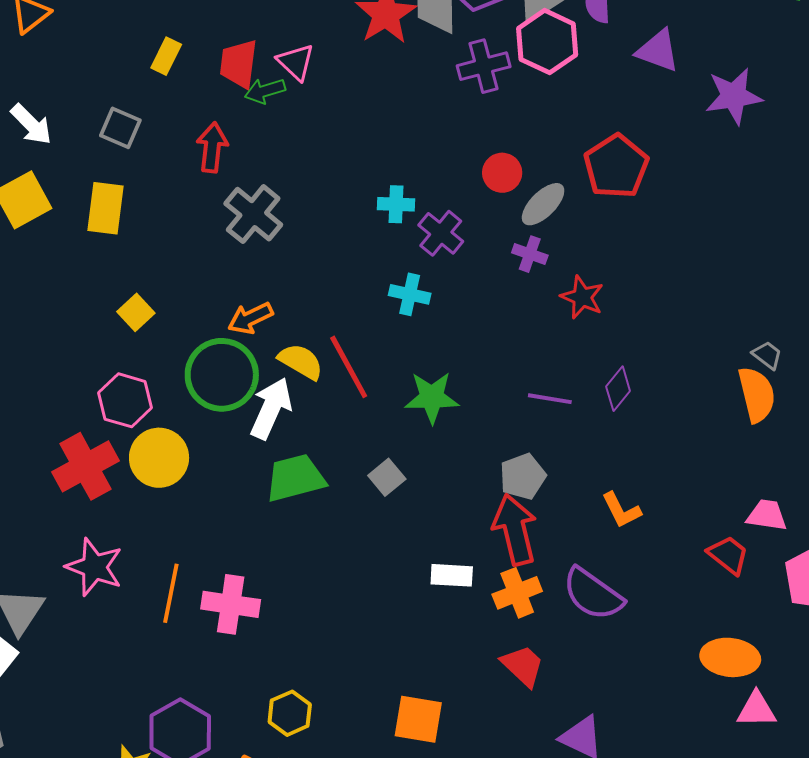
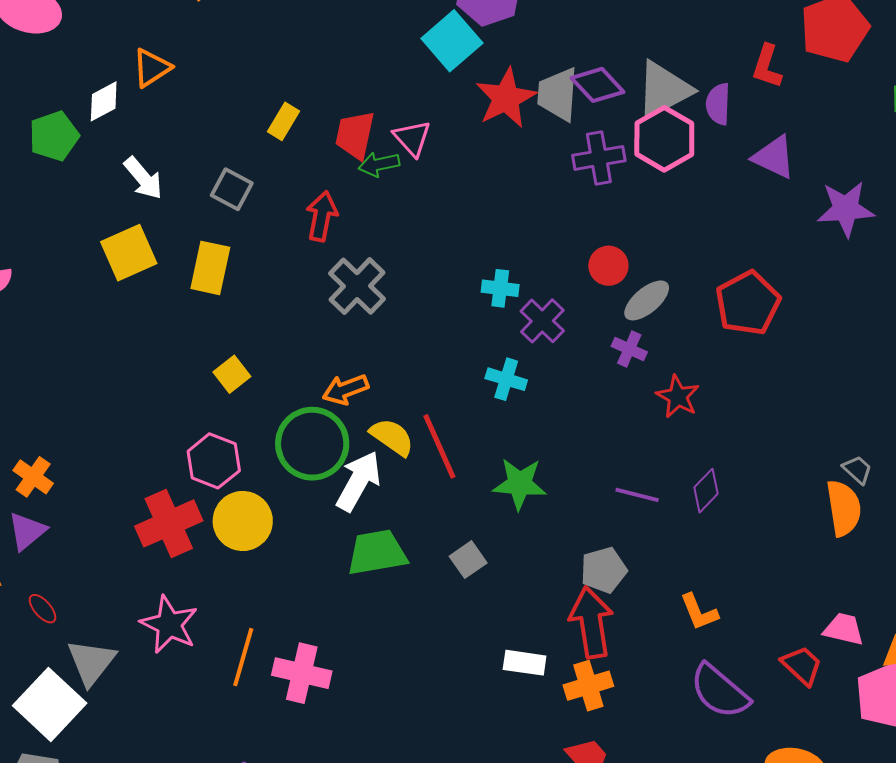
red pentagon: (616, 166) -> (748, 303), moved
purple semicircle: (593, 594) -> (720, 691), moved

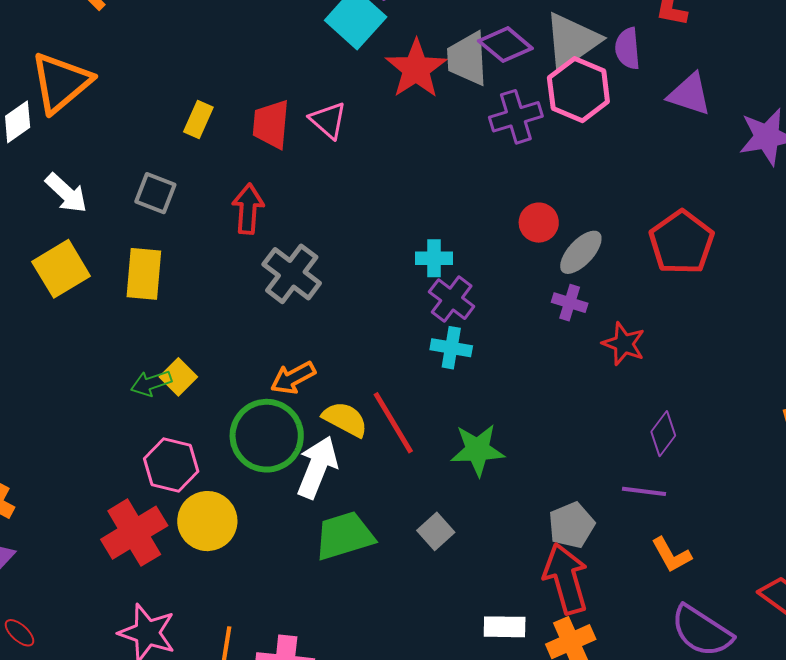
orange triangle: (152, 68) -> (61, 83), size x1.6
green arrow: (379, 164) -> (151, 383), moved
purple cross: (542, 321) -> (452, 299), moved
purple line: (637, 495) -> (644, 491), moved

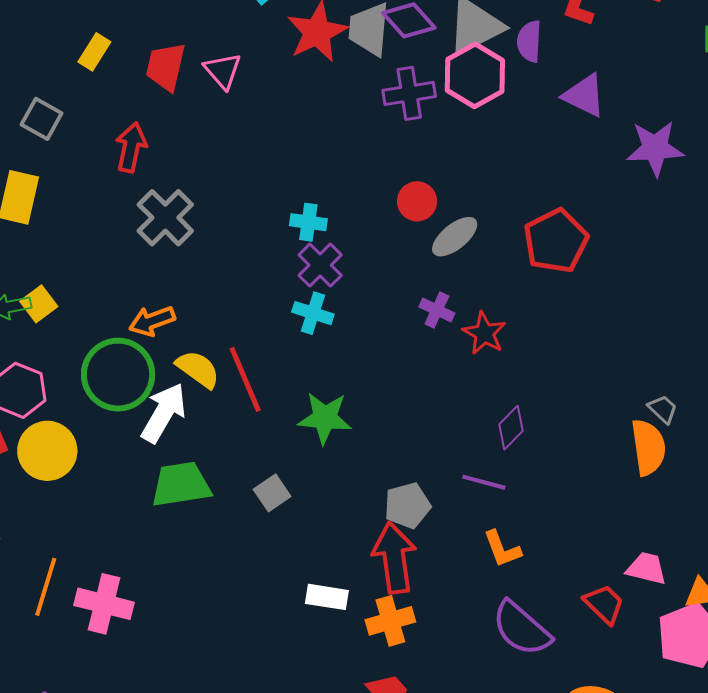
purple cross: (570, 303) -> (437, 310), moved

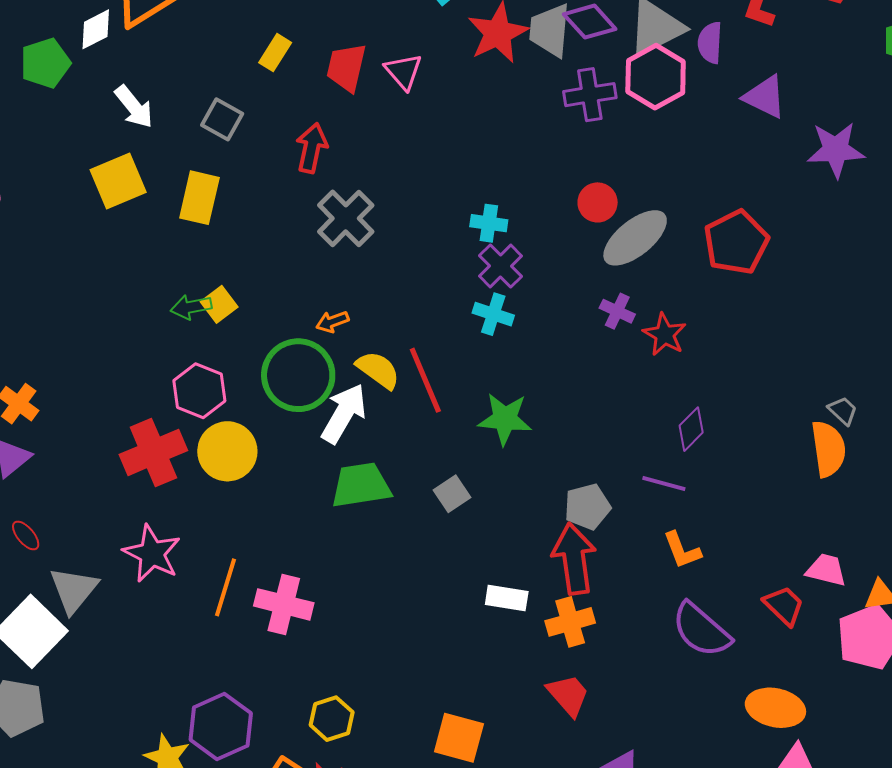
gray ellipse: (455, 237) -> (635, 238), size x1.4
orange arrow: (152, 321) -> (332, 322), size x0.7

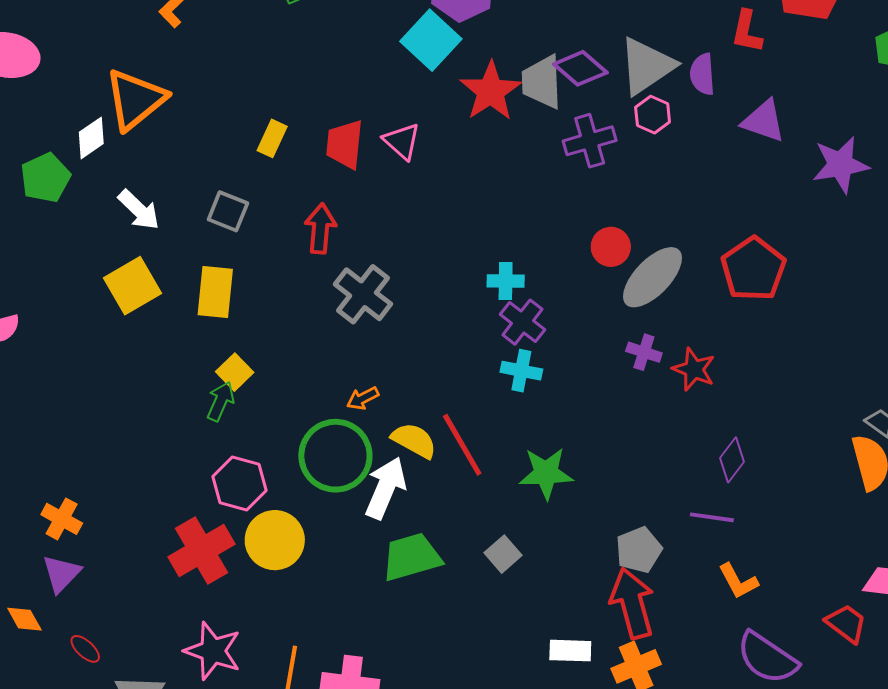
pink hexagon: (656, 77) -> (653, 115), size x0.6
yellow square: (219, 304) -> (235, 372), moved
green arrow: (191, 307) -> (221, 401), turned 132

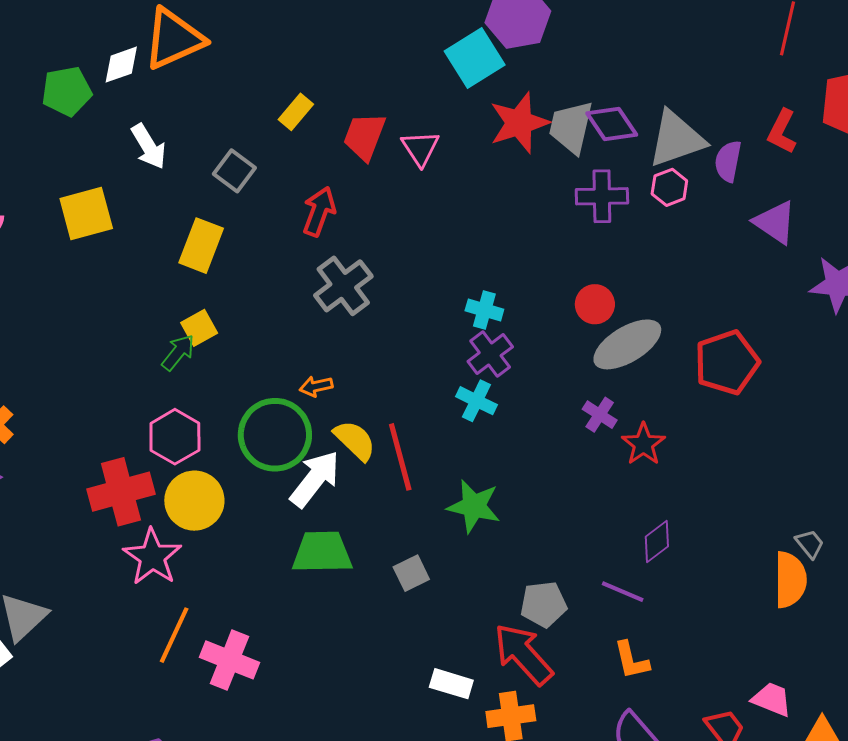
yellow square: (132, 286) -> (86, 213), moved
red arrow: (632, 603) -> (523, 654), turned -42
pink star: (213, 651) -> (152, 557), moved

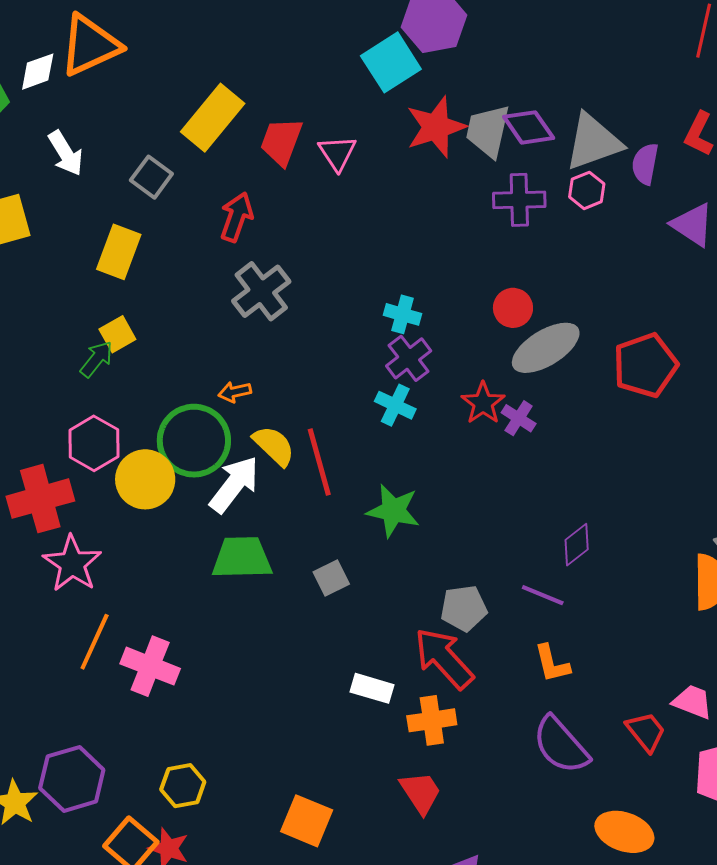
yellow rectangle: (296, 112) -> (213, 118), size x1.8
red star: (643, 444) -> (483, 403), moved
yellow circle: (194, 501) -> (145, 479), moved

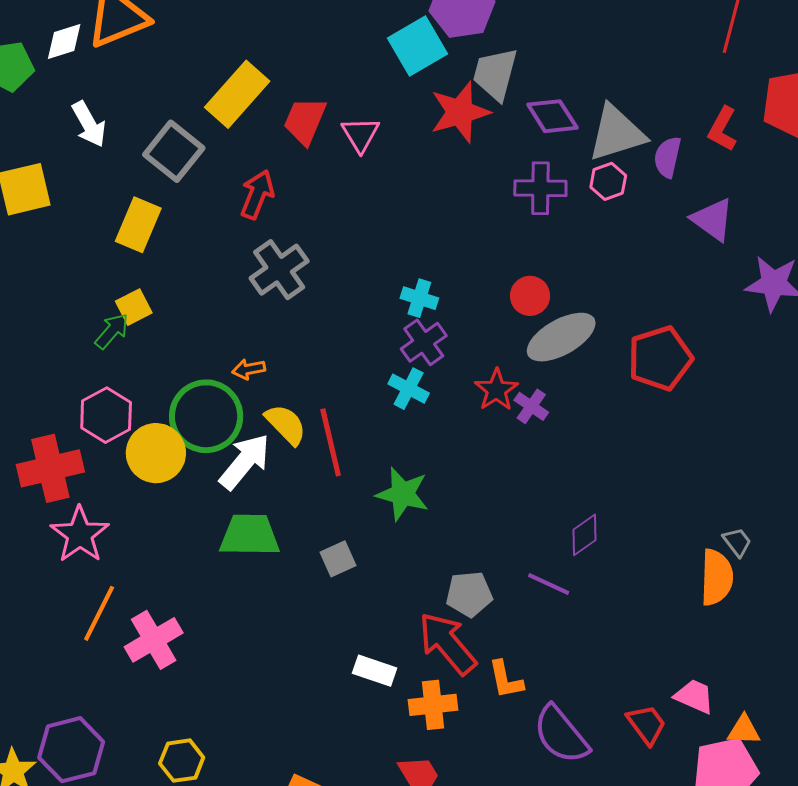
gray trapezoid: (488, 131) -> (495, 74), moved
gray square: (151, 177) -> (174, 151), size x1.4
orange L-shape: (552, 664) -> (506, 680), moved
pink cross: (150, 666) -> (154, 640), turned 36

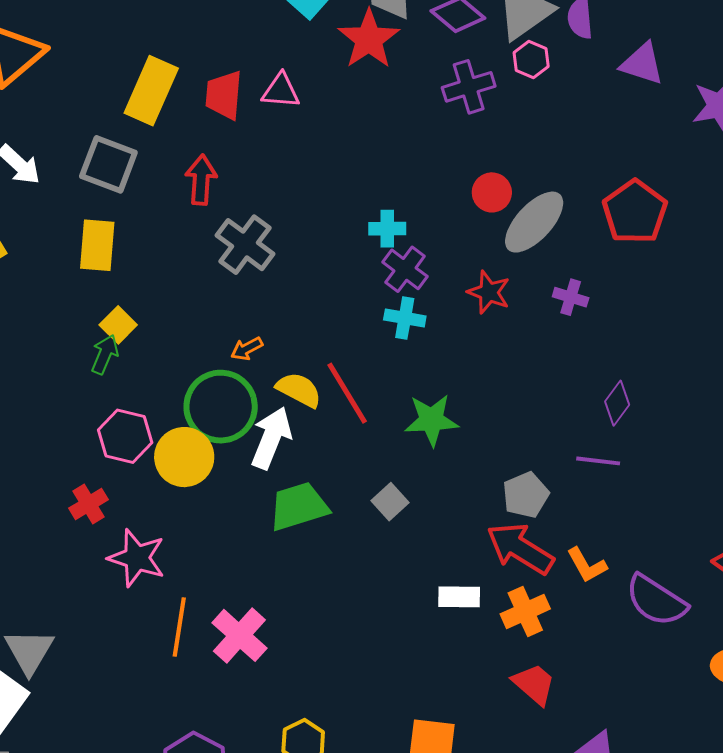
pink triangle: (360, 134) -> (281, 91), turned -36
purple cross: (531, 406) -> (571, 297), moved
red cross: (50, 468) -> (88, 504), size x0.6

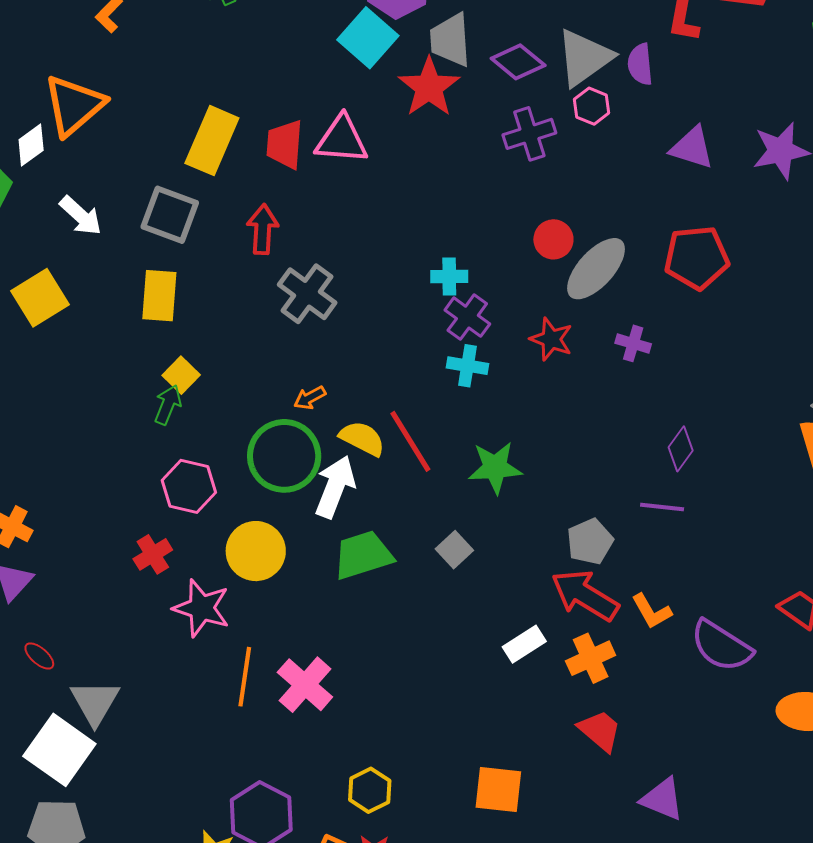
purple triangle: (642, 64) -> (692, 148), moved
pink triangle: (281, 91) -> (342, 140), size x1.4
red pentagon: (635, 212) -> (697, 258), turned 30
yellow circle: (184, 457) -> (256, 551), moved
white rectangle: (459, 597) -> (524, 644), turned -33

